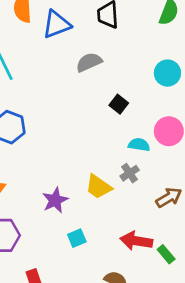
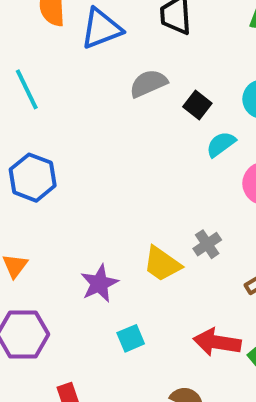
black square: (119, 104) -> (197, 105), moved
cyan semicircle: (139, 145) -> (221, 144), moved, turned -45

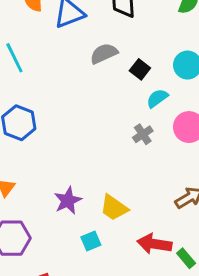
gray cross: (207, 244) -> (143, 134), moved
yellow trapezoid: (162, 264) -> (114, 208), moved

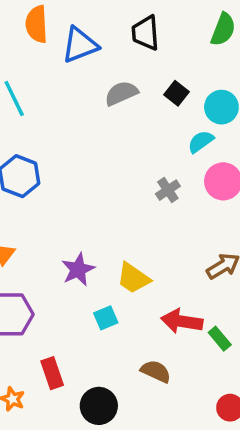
black square: (140, 69) -> (177, 93), moved
cyan semicircle: (157, 98) -> (201, 142), moved

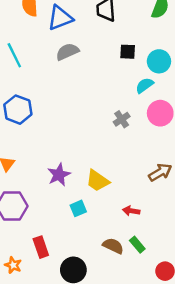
gray semicircle: (121, 93) -> (67, 52), moved
black square: (177, 93) -> (128, 52), turned -35
red arrow: (182, 321) -> (131, 211), size x0.6
green rectangle: (220, 339) -> (137, 245), moved

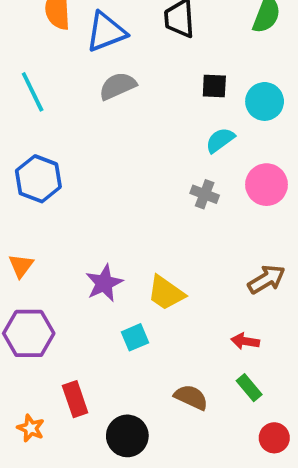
cyan semicircle: (145, 85) -> (220, 140), moved
gray cross: (122, 119) -> (205, 194), turned -35
red arrow: (131, 211) -> (245, 341), moved
green rectangle: (137, 245) -> (249, 388), moved

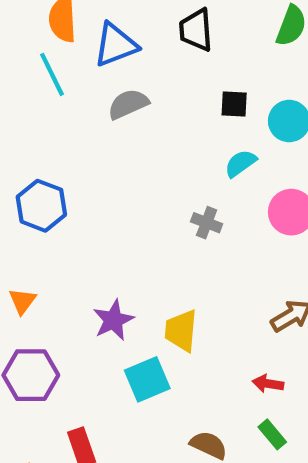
cyan line: (33, 92) -> (52, 74), moved
gray cross: (205, 194) -> (207, 223), moved
yellow trapezoid: (166, 293) -> (181, 331), turned 60
cyan square: (135, 337) -> (147, 379), size x1.5

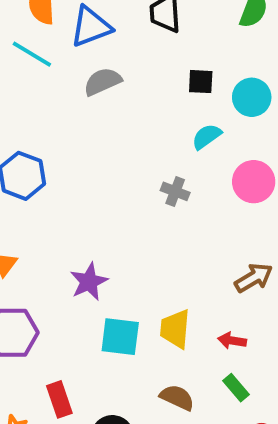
cyan line: (52, 74) -> (32, 54), turned -33
yellow trapezoid: (181, 331) -> (175, 329), moved
cyan square: (147, 379) -> (120, 337), turned 30

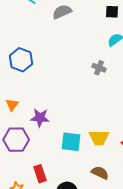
purple star: (89, 282) -> (40, 118), moved, turned 30
yellow trapezoid: (175, 329) -> (99, 138), turned -95

